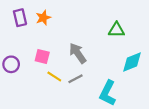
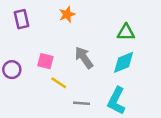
orange star: (43, 18) -> (67, 14), moved
cyan diamond: (132, 62) -> (124, 62), moved
gray line: (75, 79) -> (82, 103), moved, turned 32

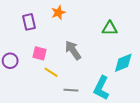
purple rectangle: (21, 19) -> (29, 22), moved
cyan diamond: (124, 62) -> (123, 63), moved

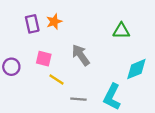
orange star: (58, 13) -> (54, 22), moved

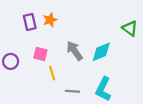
green triangle: (121, 31) -> (130, 28), moved, turned 35
cyan diamond: (136, 69) -> (101, 52), moved
yellow line: (56, 79) -> (52, 73), turned 40

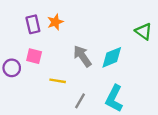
pink square: (40, 54) -> (34, 56), moved
yellow line: (52, 73) -> (58, 81), turned -64
gray line: (72, 91) -> (80, 101), turned -64

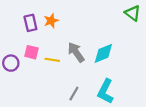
green triangle: (144, 31) -> (133, 13), moved
yellow line: (58, 81) -> (52, 60), moved

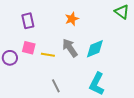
orange star: (51, 21) -> (72, 19), moved
gray line: (74, 94) -> (56, 86), moved, turned -56

